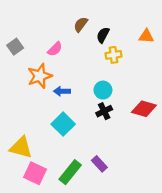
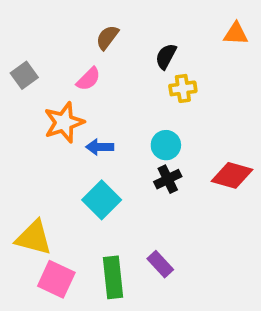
brown semicircle: (81, 24) -> (107, 37), moved
orange triangle: (146, 36) -> (236, 34), moved
green rectangle: (70, 172) -> (113, 277), turned -45

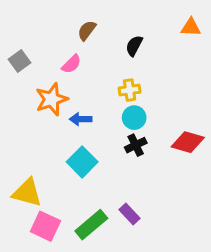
yellow cross: (183, 88) -> (130, 90), moved
green rectangle: (113, 277) -> (91, 225), turned 56

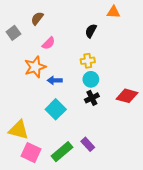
orange triangle: (191, 27) -> (114, 12), moved
brown semicircle: (87, 30) -> (37, 18), moved
gray square: (19, 61) -> (13, 33), moved

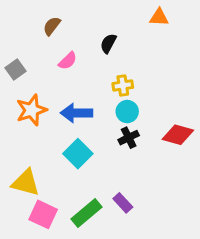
black semicircle: (91, 31) -> (108, 43), moved
gray square: (13, 33) -> (16, 69), moved
orange star: (35, 67) -> (31, 110), moved
blue arrow: (55, 80) -> (76, 113), size x1.5

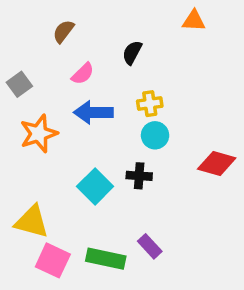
blue arrow: (76, 113) -> (93, 112), moved
black cross: (129, 138) -> (139, 176), moved, turned 30
green rectangle: (87, 213) -> (106, 259), turned 52

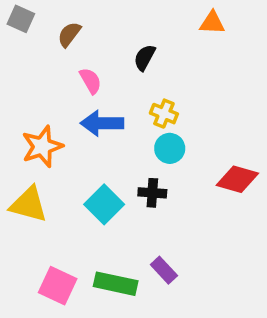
pink semicircle: (83, 74) -> (90, 81), turned -75
gray square: (19, 84) -> (21, 19), moved, turned -30
yellow cross: (150, 104) -> (164, 114), turned 30
yellow triangle: (32, 222) -> (29, 204), moved

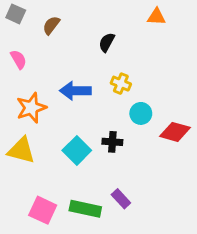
pink semicircle: (90, 81) -> (18, 59), moved
cyan circle: (170, 148) -> (141, 113), moved

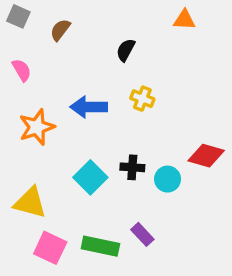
cyan circle: (141, 113) -> (168, 179), moved
yellow triangle: (21, 150) -> (30, 203), moved

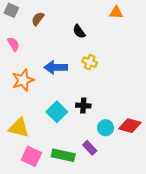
black semicircle: (126, 50) -> (79, 31), turned -64
red diamond: (206, 156) -> (130, 126), moved
cyan circle: (168, 179) -> (106, 128), moved

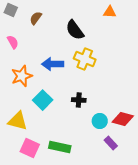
black semicircle: (79, 31) -> (75, 30), size x1.5
yellow cross: (90, 62) -> (85, 59), size x1.5
cyan square: (57, 112) -> (43, 100), moved
purple rectangle: (90, 148) -> (111, 143), moved

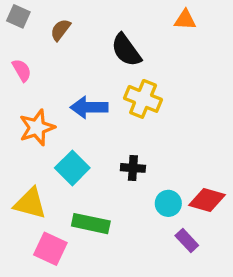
green rectangle: (60, 147) -> (91, 224), moved

